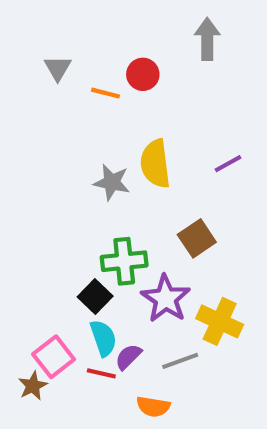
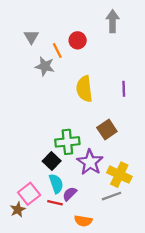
orange line: (105, 93) -> (57, 50), turned 49
purple line: (228, 164) -> (124, 89), turned -63
gray star: (112, 182) -> (45, 66), moved
gray line: (180, 361) -> (111, 196), moved

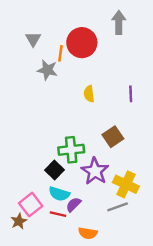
red circle: (78, 40) -> (82, 43), size x1.6
orange line: (57, 50) -> (60, 53), turned 35
yellow semicircle: (84, 89) -> (89, 94), size x0.6
cyan semicircle: (56, 184) -> (59, 194), turned 126

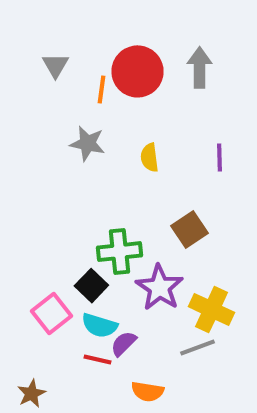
gray arrow: (119, 22) -> (200, 67), moved
gray star: (47, 70) -> (87, 143), moved
pink square: (31, 205) -> (51, 314), moved
brown star: (19, 221) -> (31, 394), moved

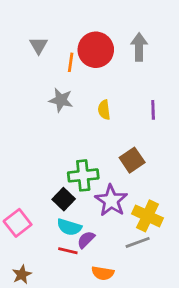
pink square: (51, 314) -> (18, 223), moved

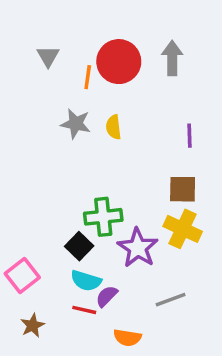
yellow semicircle: (104, 110) -> (114, 127), moved
brown square: (132, 160) -> (183, 189), moved, turned 35
yellow cross: (147, 216) -> (183, 229), moved
brown star: (22, 275) -> (33, 325), moved

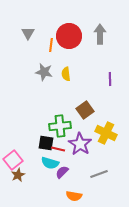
brown square: (183, 189) -> (85, 110), moved, turned -36
black square: (79, 246) -> (46, 143), turned -35
red line: (84, 310) -> (58, 149), moved
brown star: (33, 325) -> (18, 175), moved

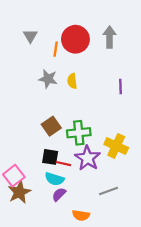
brown square: (85, 110) -> (51, 126), moved
green cross: (60, 126) -> (79, 133), moved
purple semicircle: (62, 172) -> (59, 194), moved
brown star: (18, 175) -> (19, 192), size x1.5

